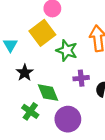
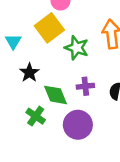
purple cross: (81, 78) -> (85, 86), moved

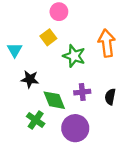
yellow square: (49, 28) -> (48, 37), size x0.6
black star: (29, 73) -> (30, 79), turned -30

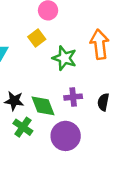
black star: (30, 79) -> (14, 101), moved

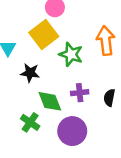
yellow square: (37, 38) -> (44, 35), size x1.6
black star: (14, 101) -> (30, 73), moved

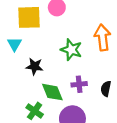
yellow square: (44, 35) -> (29, 17), moved, turned 35

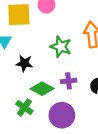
green diamond: (52, 92) -> (42, 89), turned -40

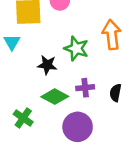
black star: (24, 63) -> (47, 65), moved
green cross: (24, 107) -> (23, 118), moved

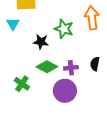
purple cross: (85, 88) -> (71, 68), moved

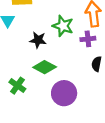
purple cross: (71, 68) -> (88, 39), moved

